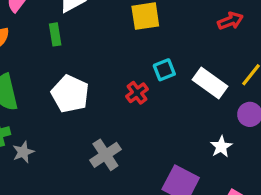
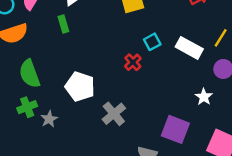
white pentagon: (70, 94) -> (80, 87), moved

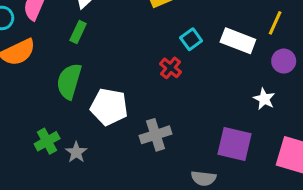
green rectangle: (63, 24) -> (78, 32), turned 49
green semicircle: (30, 74) -> (69, 81), moved, turned 44
gray cross: (114, 114) -> (156, 135), turned 30

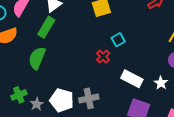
green rectangle: (78, 32) -> (46, 27), size x1.5
white rectangle: (238, 41) -> (132, 79), moved
white pentagon: (109, 107) -> (62, 100), moved

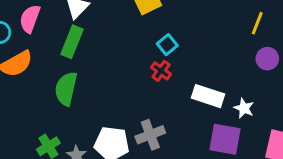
cyan square: (118, 40) -> (167, 45), moved
white star: (161, 83) -> (244, 108), moved

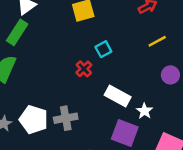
yellow line: (257, 23) -> (157, 41), moved, turned 30
cyan square: (167, 45) -> (103, 49), moved

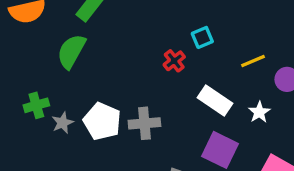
yellow line: (157, 41) -> (253, 61), moved
white star: (144, 111) -> (259, 112), moved

